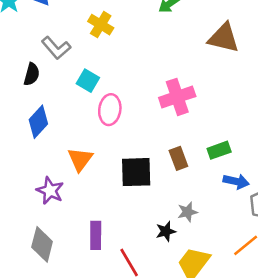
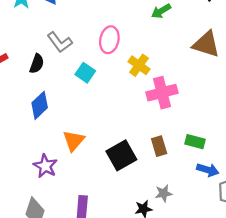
yellow cross: (101, 25) -> (139, 65), moved
pink ellipse: (110, 110) -> (109, 40), moved
green rectangle: (219, 150) -> (195, 142), turned 30
black square: (136, 172) -> (121, 155), turned -32

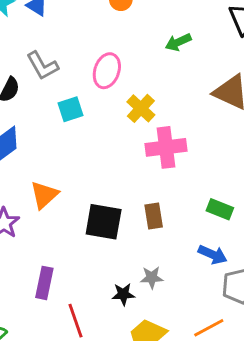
cyan square: (85, 73) -> (70, 109), turned 30
green rectangle: (195, 142) -> (220, 209), moved
black square: (121, 155) -> (104, 222), turned 32

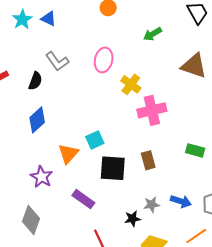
cyan square: (70, 109) -> (95, 140), moved
blue arrow: (213, 254) -> (181, 201), moved
purple rectangle: (44, 283) -> (83, 199), moved, turned -60

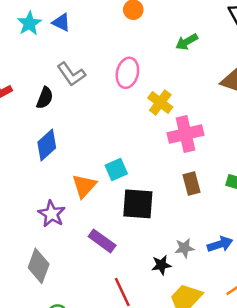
brown rectangle: (148, 160) -> (191, 184), moved
blue arrow: (181, 201) -> (220, 244), turned -36

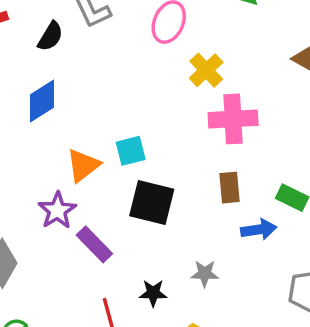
purple star: (52, 214) -> (57, 210), moved
blue arrow: (220, 244) -> (259, 230), moved
black star: (161, 265) -> (153, 293), moved

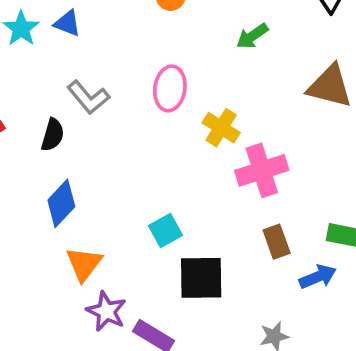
orange triangle: (83, 165) -> (84, 264), moved

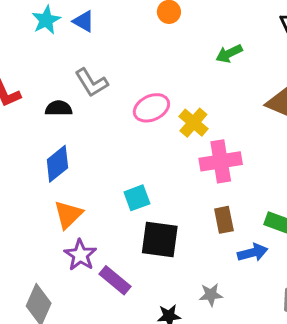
pink ellipse: (170, 88) -> (151, 108), moved, turned 48
black semicircle: (53, 135) -> (59, 108), turned -115

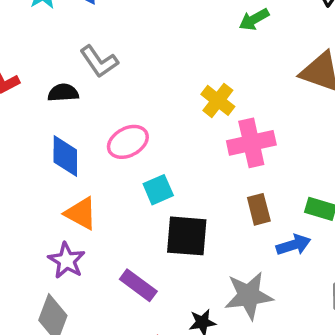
pink ellipse: (151, 108) -> (128, 142), moved
blue diamond: (57, 164) -> (65, 156), turned -48
orange triangle: (68, 215) -> (81, 213), turned -44
purple star: (80, 255) -> (67, 260), moved
gray star: (211, 295) -> (249, 296), size x1.8

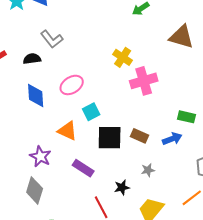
brown rectangle: (259, 209) -> (140, 136), moved, turned -48
orange triangle: (81, 213) -> (67, 131), moved
gray star: (249, 296) -> (148, 170), size x0.5

